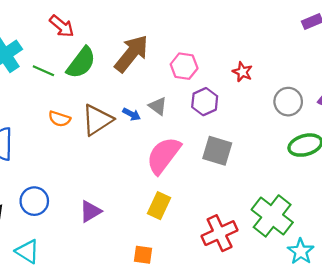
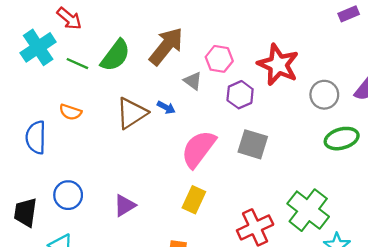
red arrow: (62, 26) -> (69, 19), moved
red star: (242, 72) -> (278, 65), size x2.0
gray triangle: (158, 106) -> (193, 81), moved
orange semicircle: (59, 119) -> (70, 112), moved

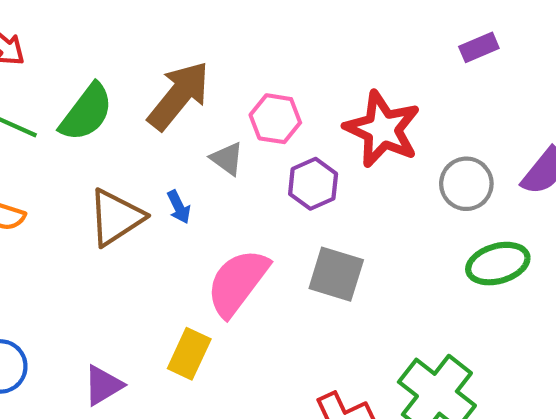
purple rectangle: (349, 14) -> (479, 47), moved
blue arrow: (166, 107) -> (179, 207), turned 36
yellow rectangle: (194, 200) -> (189, 354), moved

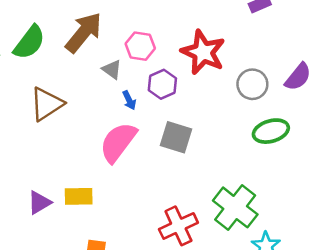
blue arrow: (179, 207) -> (129, 100), moved
yellow rectangle: (189, 354) -> (79, 196), moved, turned 64

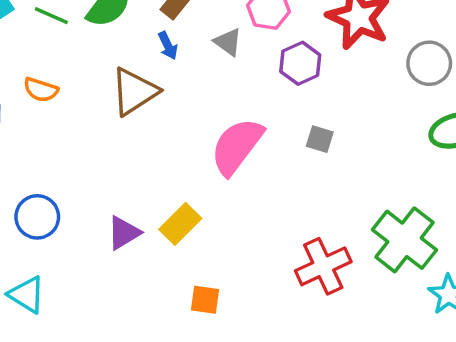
blue arrow: (129, 100) -> (168, 46), moved
gray square: (176, 137) -> (320, 139), size x0.6
yellow rectangle: (79, 196) -> (180, 224), turned -44

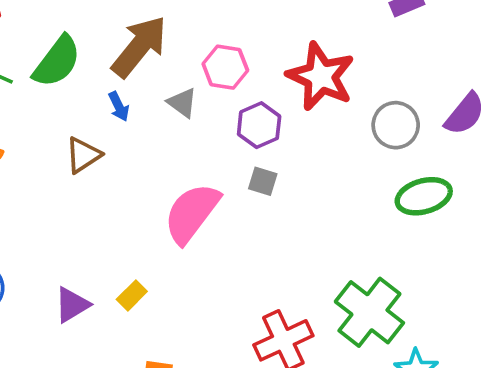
brown triangle: (134, 92) -> (83, 155), size x0.7
gray square: (320, 139) -> (263, 181), moved
yellow rectangle: (180, 224) -> (132, 295), size x0.7

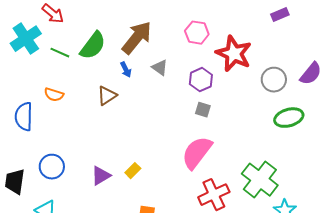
pink hexagon: (225, 67) -> (197, 33), moved
pink semicircle: (192, 213) -> (197, 153), moved

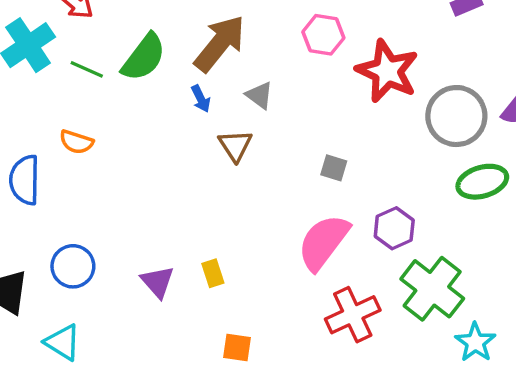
purple hexagon: (201, 80) -> (394, 228), moved
gray circle: (274, 80) -> (456, 116), size x1.4
brown triangle: (107, 96) -> (235, 145), moved, turned -30
yellow rectangle: (133, 171) -> (213, 273), turned -63
purple triangle: (101, 176) -> (158, 282), turned -40

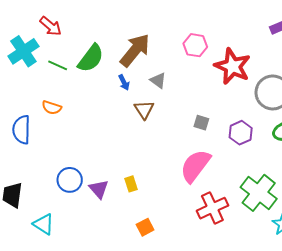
purple hexagon: (394, 228) -> (241, 133), moved
blue circle: (73, 266) -> (70, 180), moved
orange square: (237, 347) -> (145, 227), turned -36

